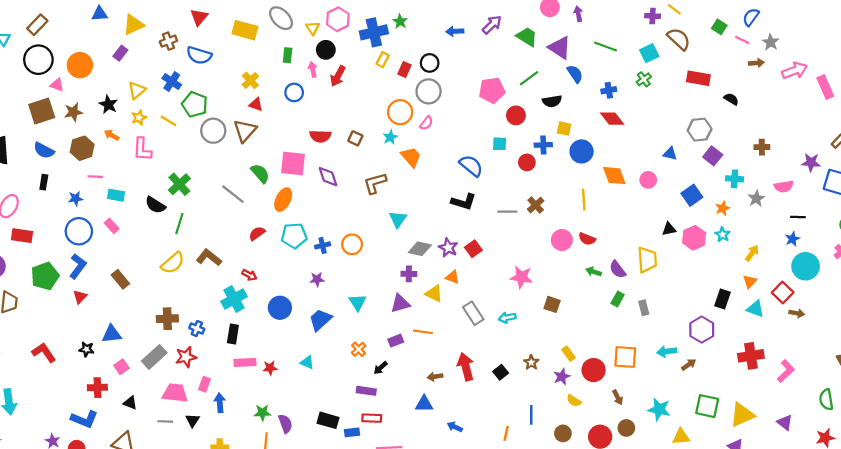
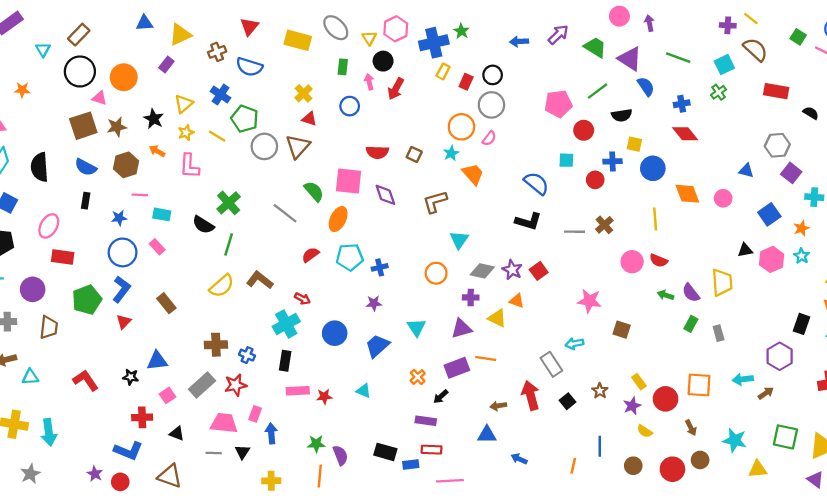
orange circle: (352, 244) -> (436, 273), moved
gray rectangle: (473, 313) -> (551, 364), moved
purple rectangle: (396, 341) -> (457, 368), size x1.5

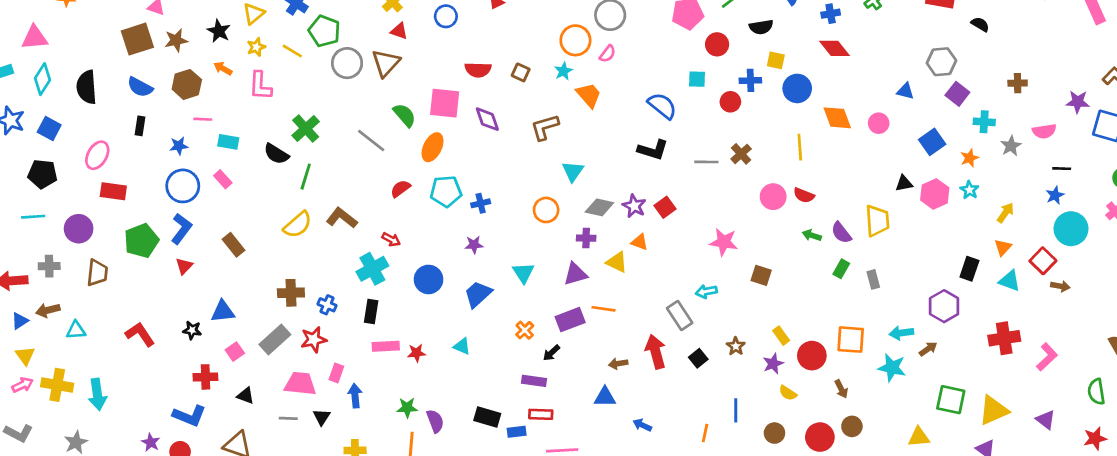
cyan star: (735, 440) -> (892, 368), moved

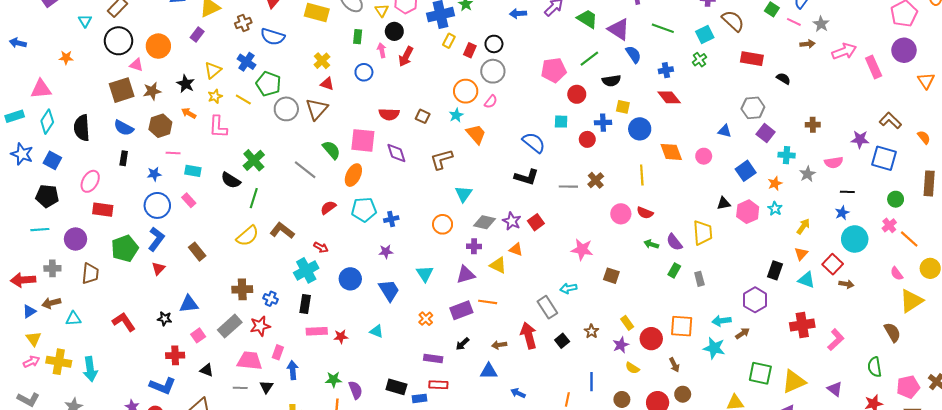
blue trapezoid: (478, 294) -> (389, 290), turned 100
black arrow: (551, 353) -> (462, 344), moved

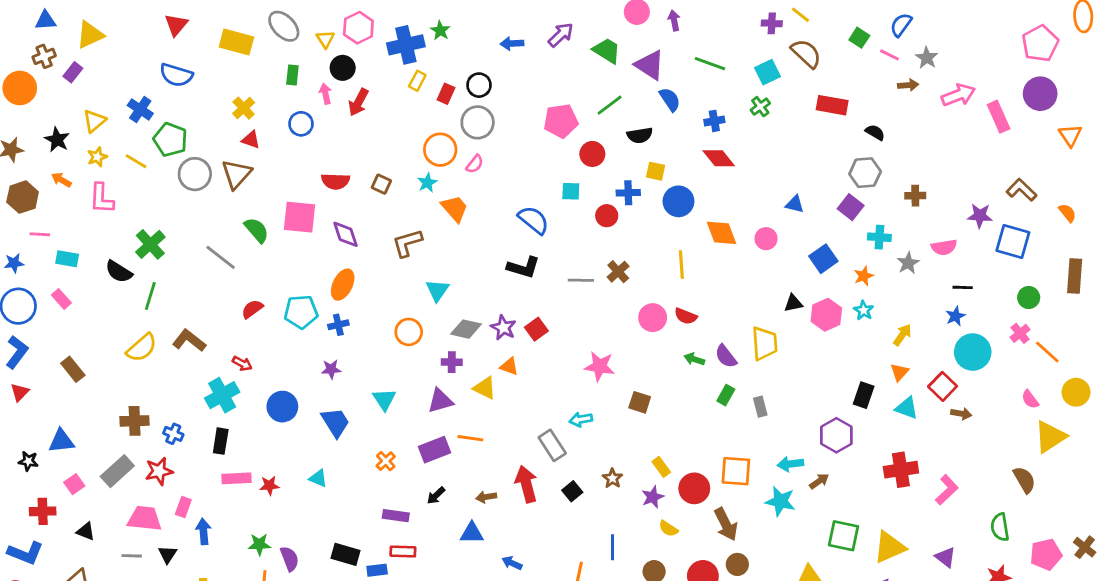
brown cross: (243, 23) -> (44, 56), moved
gray hexagon: (753, 108) -> (865, 173), moved
orange ellipse: (353, 175) -> (343, 285), moved
brown arrow: (674, 365) -> (726, 524), size x1.6

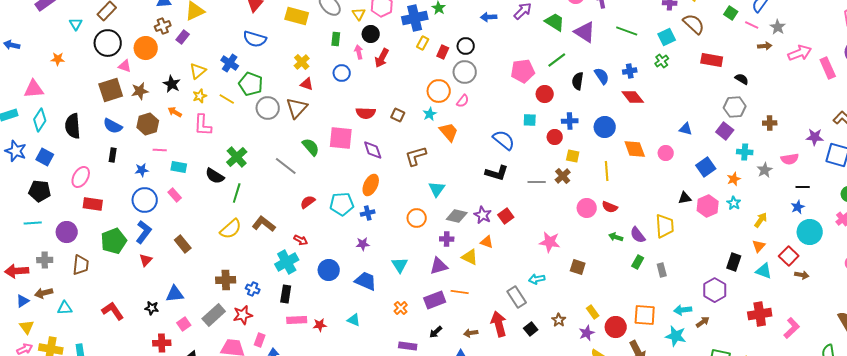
blue semicircle: (670, 99) -> (602, 76), moved
black semicircle: (640, 135) -> (578, 81), turned 108
yellow square: (656, 171) -> (573, 156), moved
blue trapezoid: (335, 422) -> (366, 281), turned -35

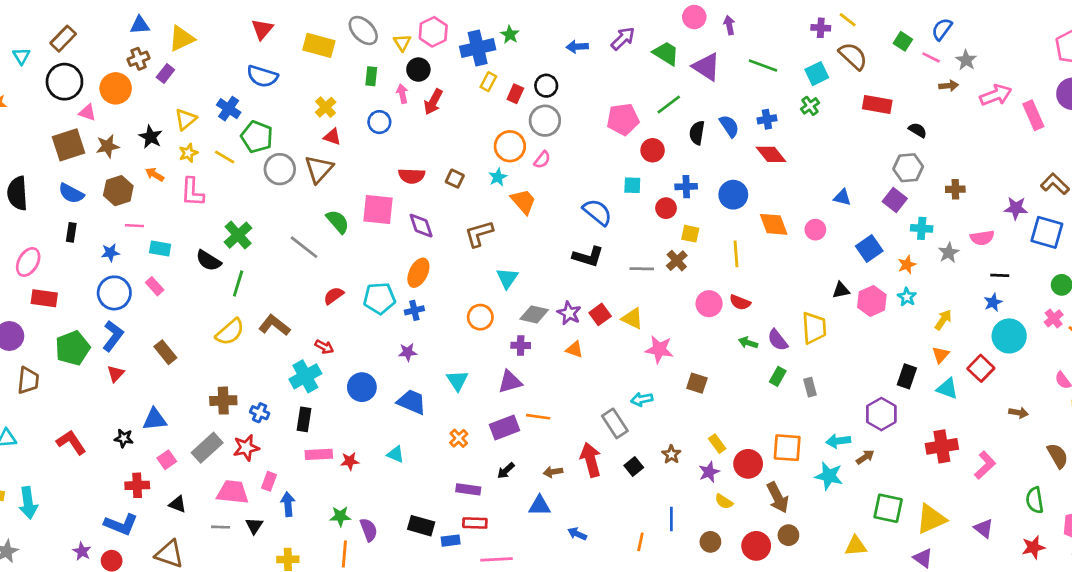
yellow triangle: (470, 257) -> (632, 318), moved
brown arrow: (802, 275) -> (1019, 413), moved

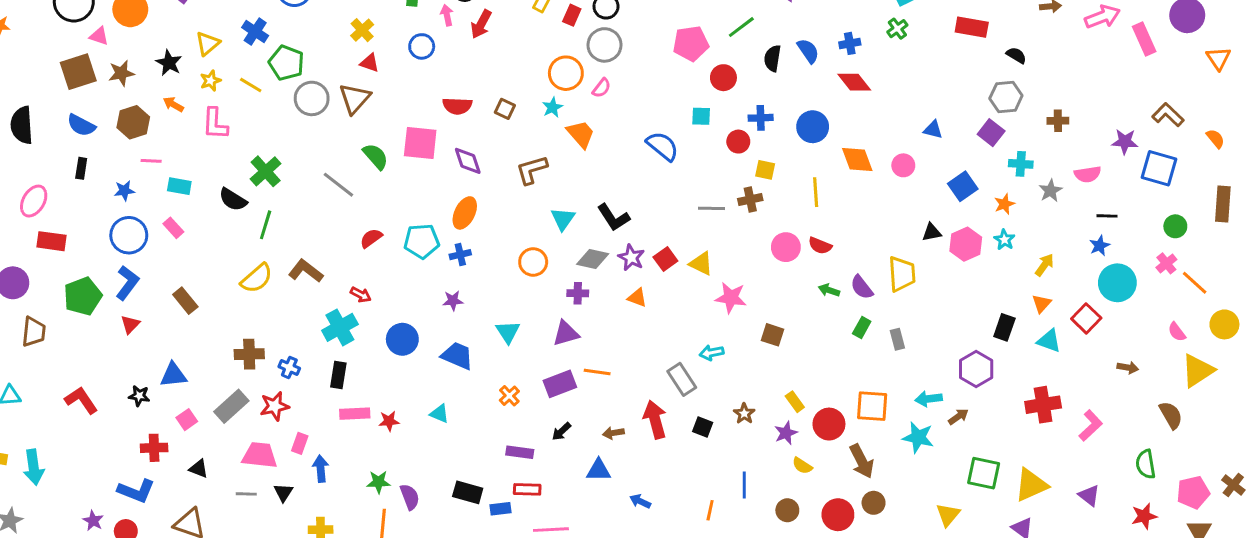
black L-shape: (588, 257) -> (613, 217), moved, turned 40
brown cross: (677, 261) -> (750, 200), turned 30
black square: (634, 467) -> (703, 427), turned -30
yellow triangle: (856, 546) -> (948, 515), turned -45

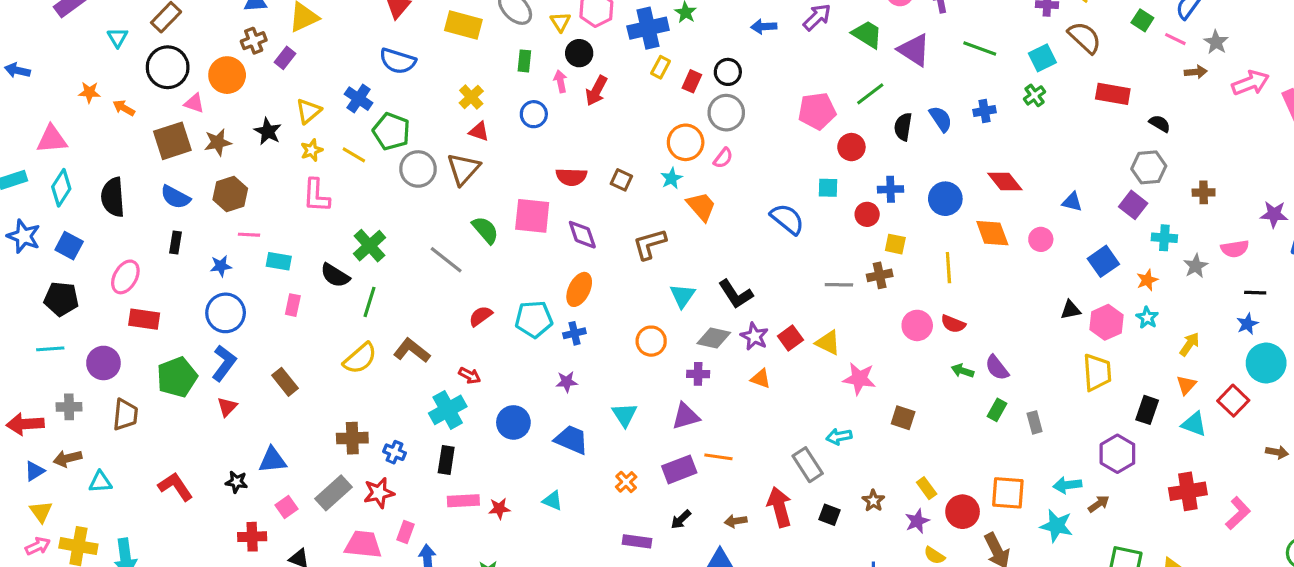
red diamond: (854, 82) -> (1005, 181), moved
orange arrow: (173, 104) -> (124, 108), moved
pink rectangle: (173, 228) -> (293, 305), moved, turned 54
yellow trapezoid: (902, 274) -> (1097, 372), moved

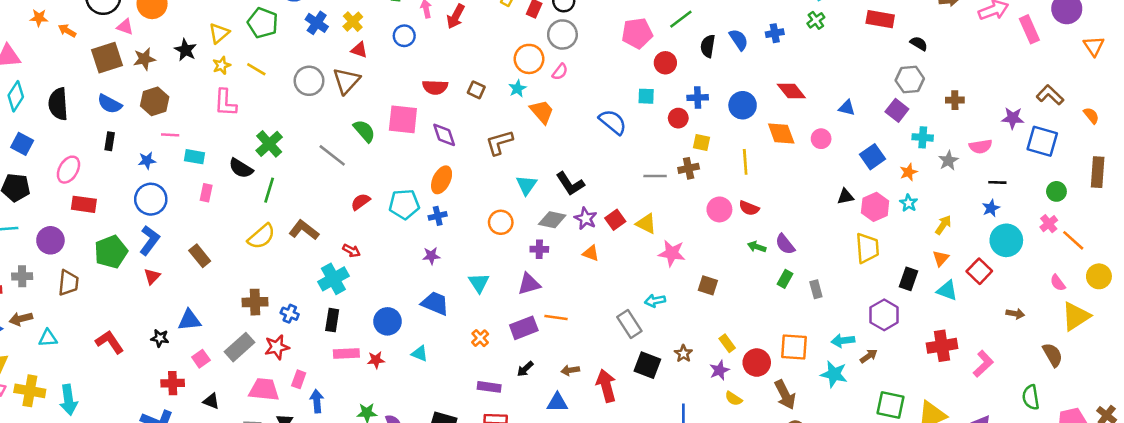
blue cross: (359, 99) -> (317, 23), moved
green pentagon: (391, 131) -> (263, 23), moved
blue circle: (513, 422) -> (387, 321), moved
red arrow: (779, 507) -> (606, 386), moved
black square: (830, 515) -> (647, 365), size x1.5

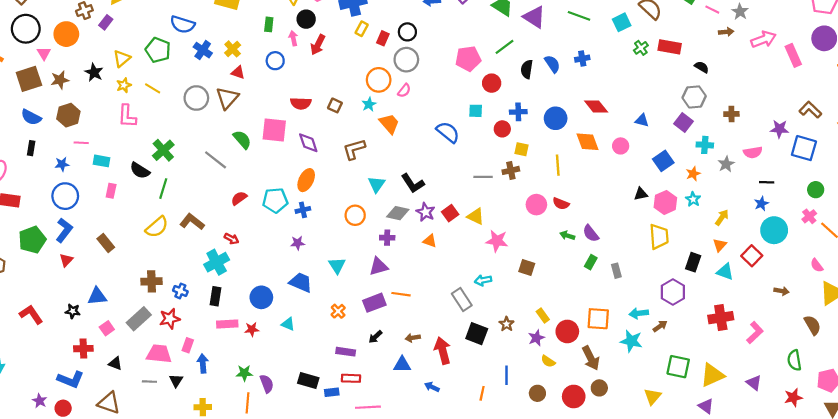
green cross: (816, 20) -> (641, 48), moved
pink triangle: (125, 27) -> (44, 53), turned 40

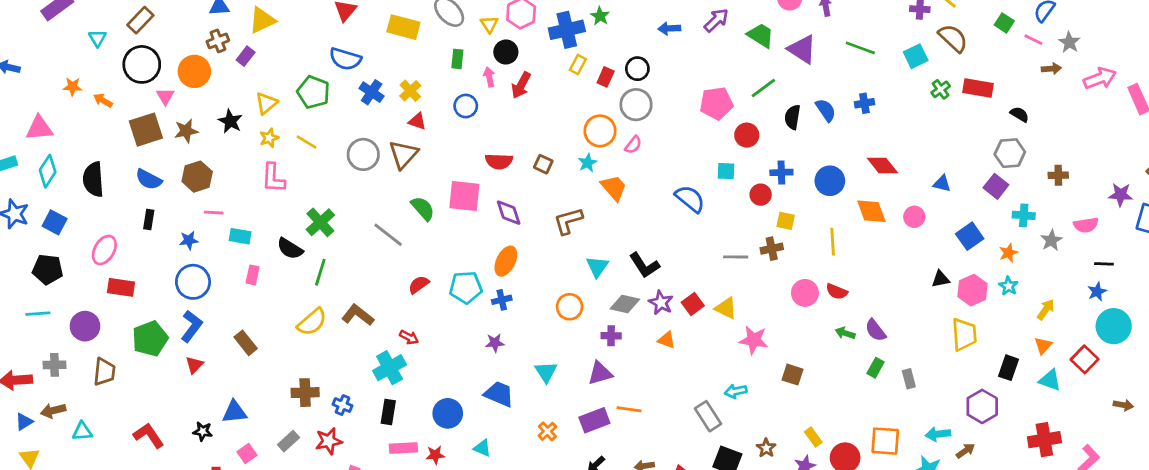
gray rectangle: (139, 319) -> (289, 441), size x0.7

